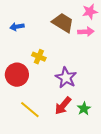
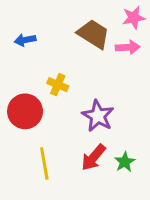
yellow line: (30, 110) -> (44, 163), turned 40

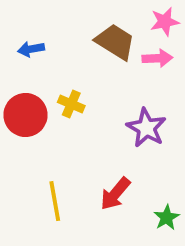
red circle: (25, 111) -> (25, 115), moved
purple star: (98, 116) -> (146, 128), moved
green star: (125, 162) -> (167, 218), moved

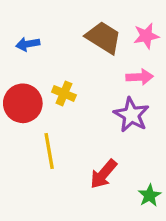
pink star: (165, 22) -> (146, 36), moved
pink arrow: (157, 58) -> (140, 77), moved
yellow line: (55, 201) -> (49, 151), moved

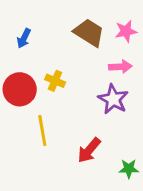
blue arrow: (28, 44) -> (24, 38), turned -54
green star: (149, 195) -> (129, 169), turned 30

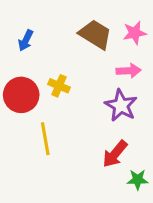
red arrow: (89, 150) -> (115, 154), moved

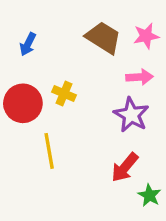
green star: (138, 180) -> (149, 195), turned 30

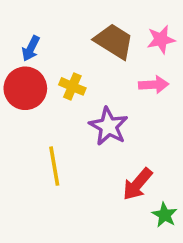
yellow cross: (64, 93) -> (72, 86), moved
red circle: (23, 103) -> (25, 88), moved
purple star: (131, 115) -> (109, 126), moved

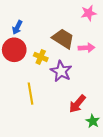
pink star: (161, 39) -> (89, 13), moved
brown trapezoid: (114, 41) -> (63, 39), moved
yellow cross: (72, 86) -> (41, 57), moved

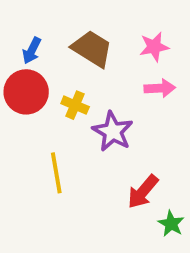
pink star: (89, 13) -> (154, 47), moved
brown trapezoid: (63, 39) -> (92, 49), moved

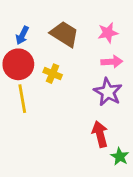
purple star: (113, 131) -> (108, 92), moved
yellow line: (56, 173) -> (22, 99), moved
red arrow: (143, 192) -> (100, 134), turned 125

